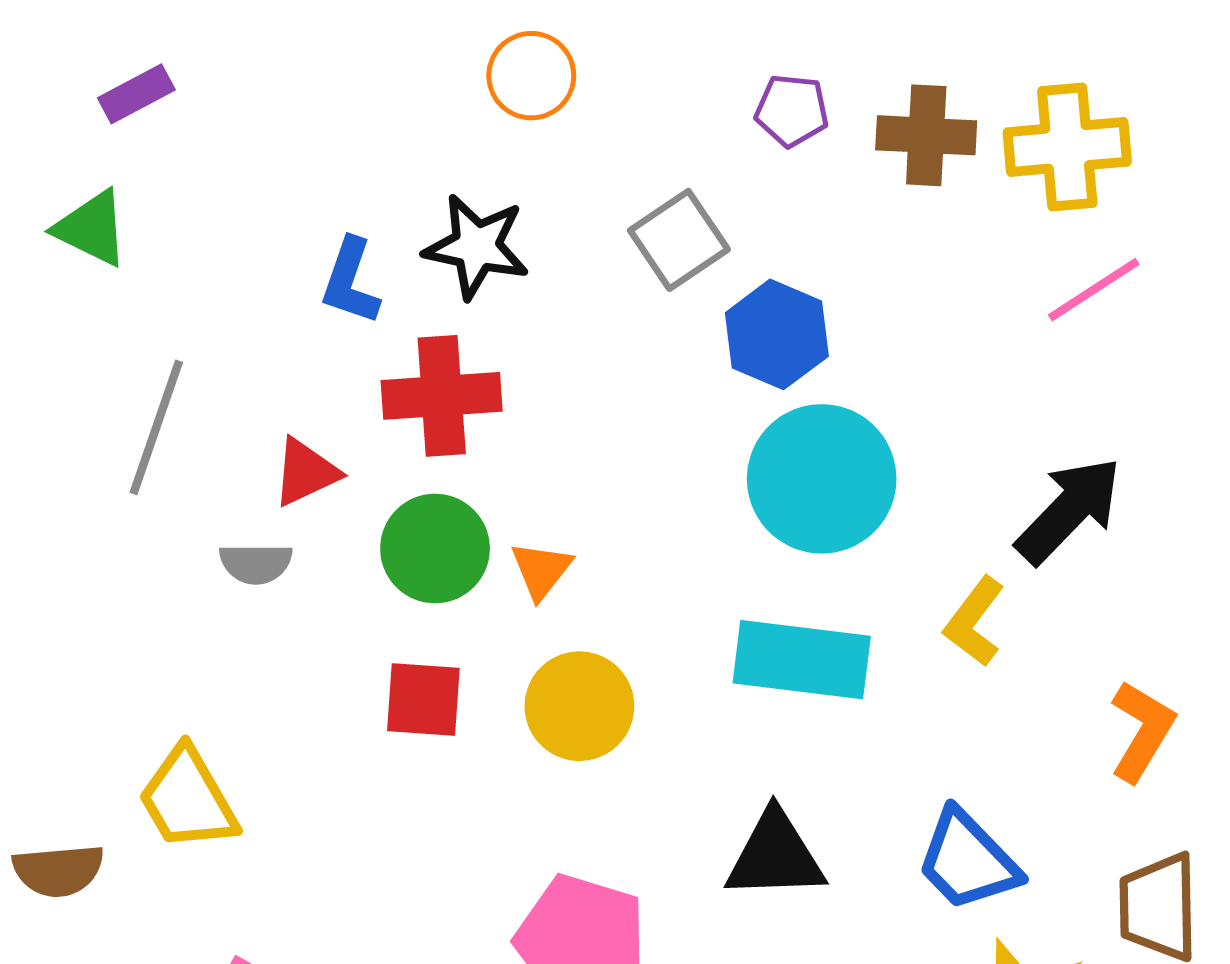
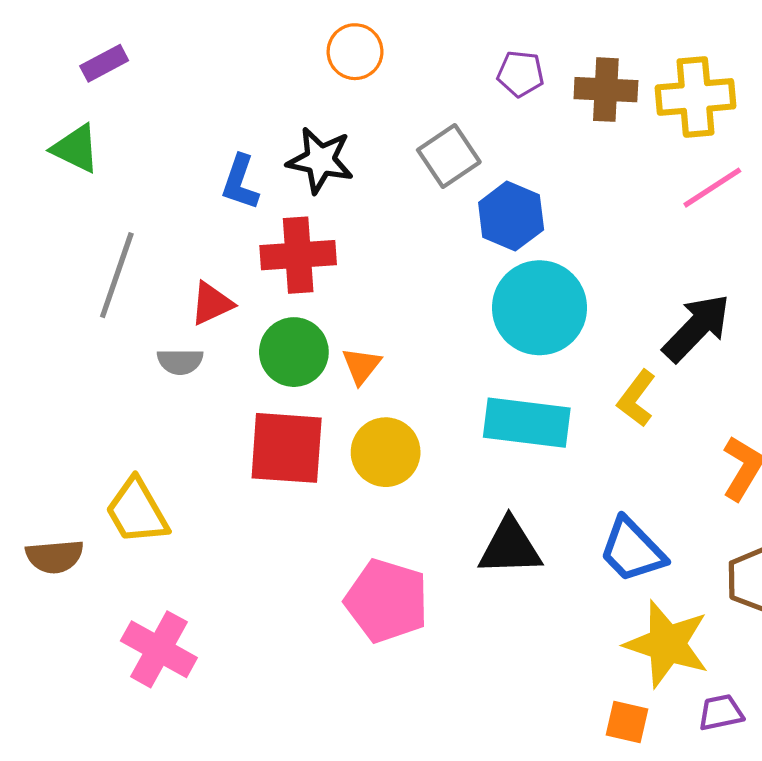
red square: (423, 700) -> (287, 448), size x1.5

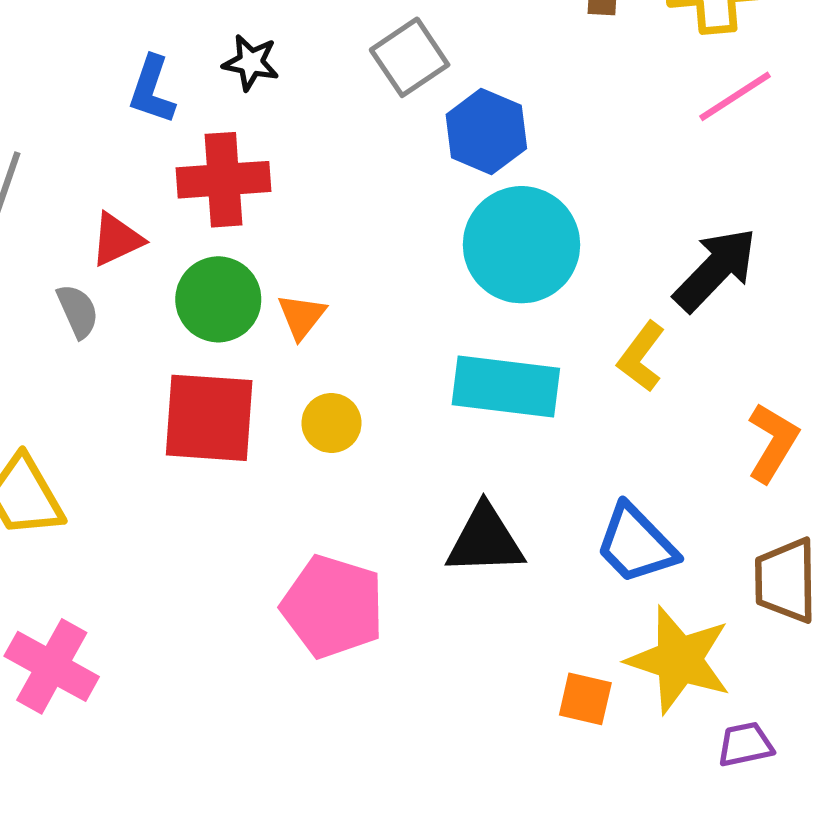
black star: (320, 160) -> (251, 63), size x0.7
gray semicircle: (180, 362) -> (78, 311), turned -114
yellow circle: (386, 452) -> (331, 423), size x0.7
orange square: (627, 722) -> (585, 699), moved

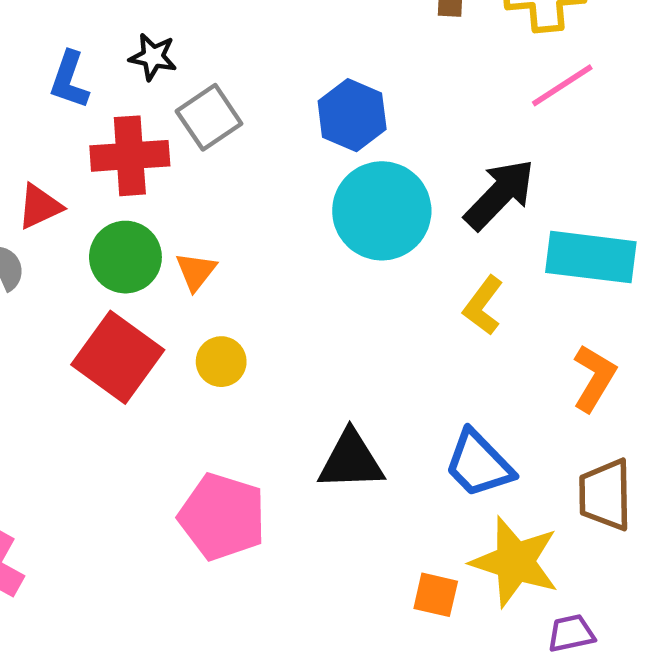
gray square: (410, 57) -> (209, 117), moved
black arrow: (715, 269) -> (500, 194), moved
cyan rectangle: (506, 387) -> (591, 257), moved
red square: (209, 418) -> (118, 357), turned 32

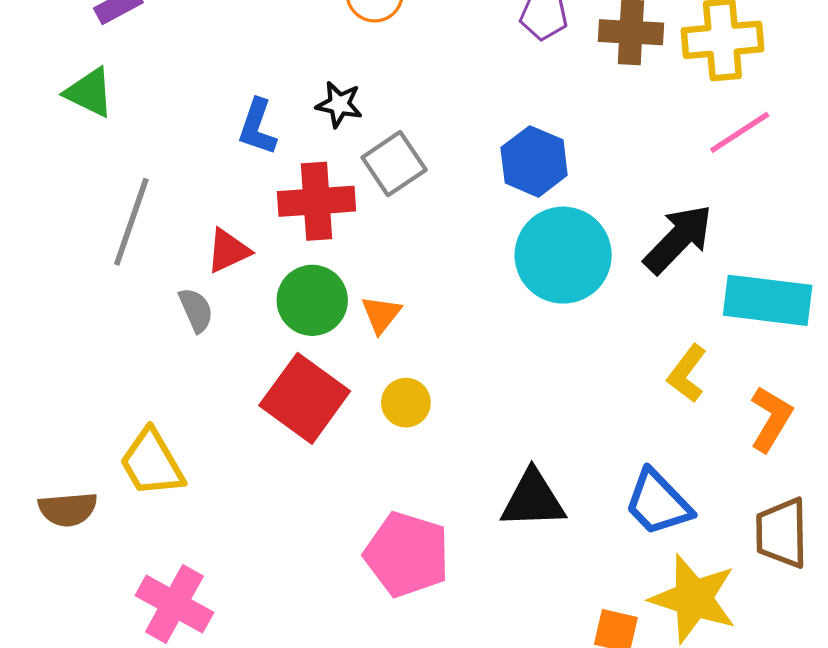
yellow L-shape: (483, 305) -> (687, 374), moved

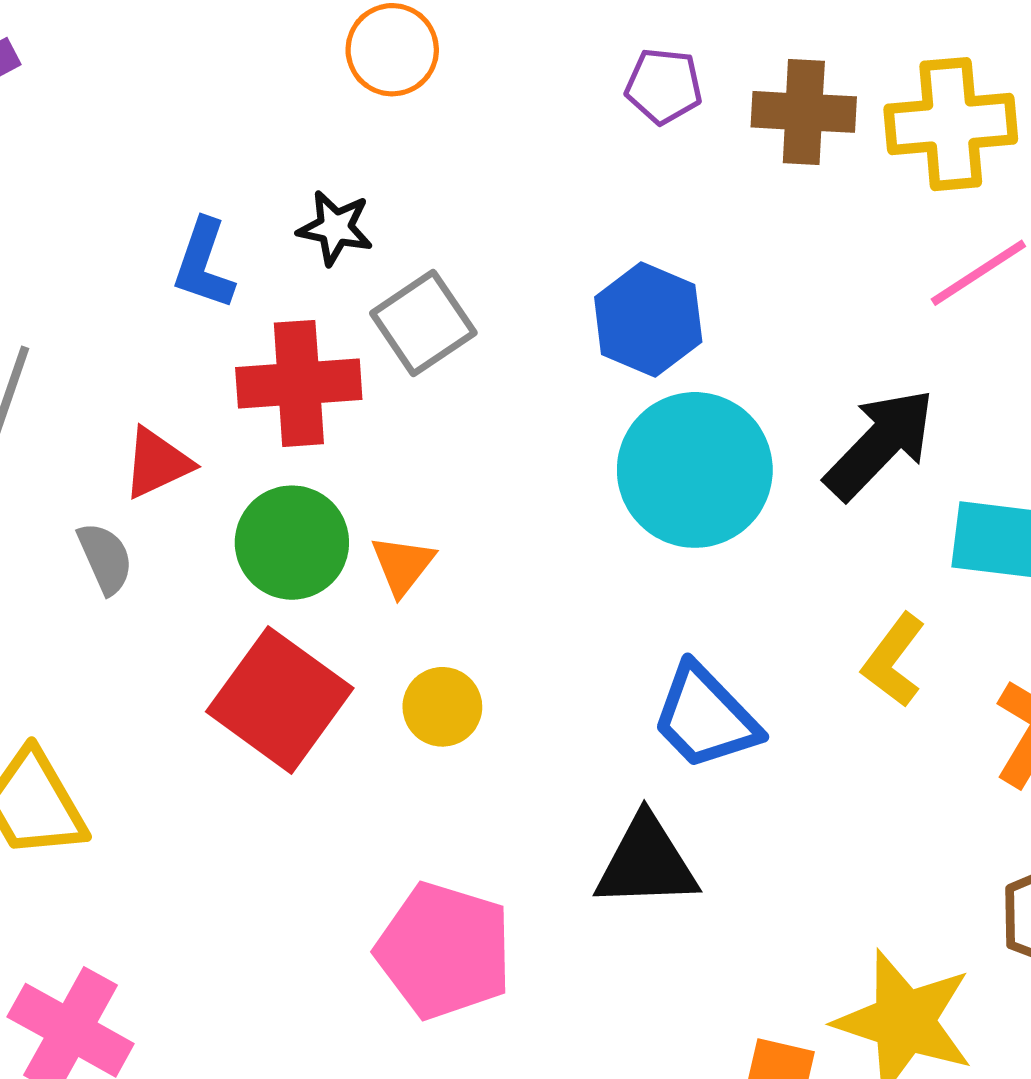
blue trapezoid: (658, 503) -> (705, 717), moved

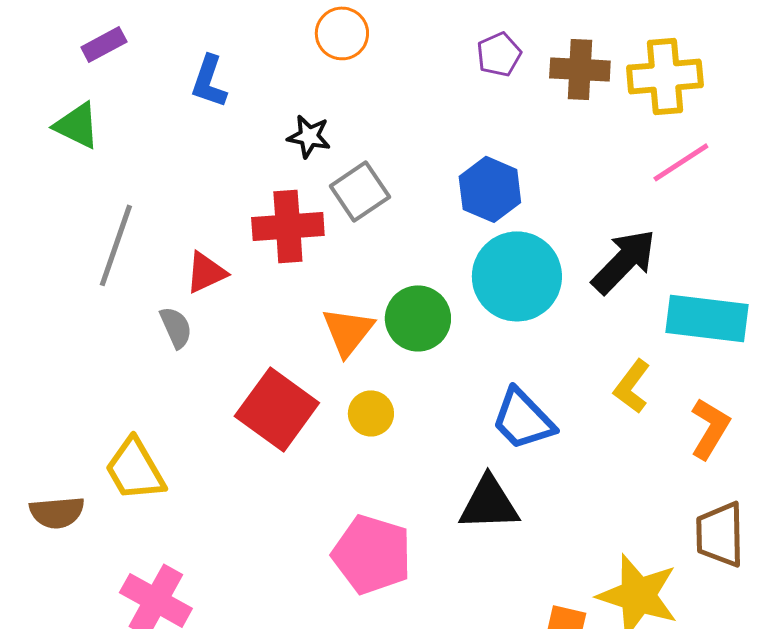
purple pentagon: (664, 86) -> (499, 54), turned -30
blue L-shape: (204, 264) -> (209, 81), moved
green circle: (292, 543) -> (418, 318), moved
orange triangle: (403, 565) -> (348, 331), size x1.4

